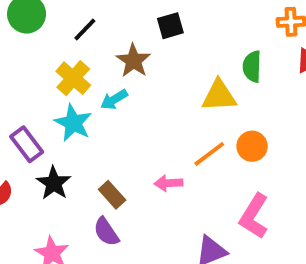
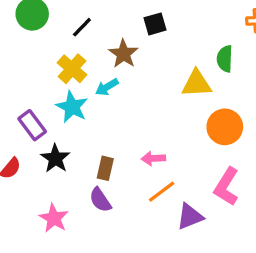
orange circle: (252, 146) -> (225, 127), size x1.4
orange line: (209, 154) -> (162, 192), moved
brown rectangle: (112, 195) -> (105, 168), turned 55

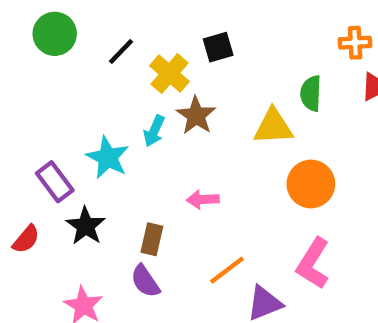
brown star: (123, 54) -> (196, 116), moved
yellow cross: (72, 69) -> (170, 74), moved
cyan arrow: (107, 87) -> (154, 131), turned -35
pink arrow: (153, 158) -> (203, 199), moved

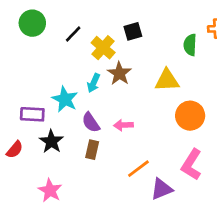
green semicircle: (311, 93) -> (190, 45), moved
purple rectangle: (55, 182) -> (32, 114), turned -50
purple semicircle: (145, 281) -> (91, 122), moved

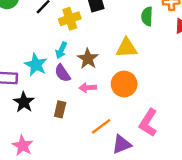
yellow cross: (103, 48) -> (70, 19), turned 30
brown star: (119, 73) -> (88, 59), moved
orange circle: (190, 116) -> (124, 84), moved
purple semicircle: (91, 122) -> (62, 73), moved

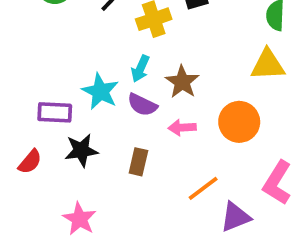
yellow triangle: (126, 48) -> (268, 65), moved
purple semicircle: (62, 73) -> (142, 105), turned -30
black star: (24, 102) -> (81, 150), turned 30

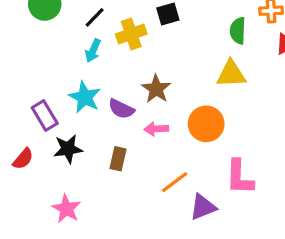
cyan arrow: (140, 69) -> (93, 51), moved
purple rectangle: (55, 112) -> (45, 116), turned 56
pink L-shape: (277, 183) -> (239, 177), turned -30

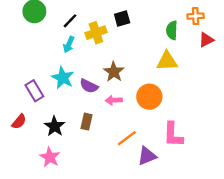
black star: (68, 149) -> (55, 126), moved, turned -30

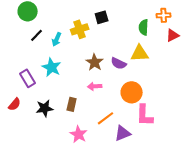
black line: (70, 21) -> (37, 35), moved
purple semicircle: (89, 86) -> (119, 63), moved
orange circle: (149, 97) -> (132, 92), moved
black star: (55, 126) -> (45, 108), turned 30
pink star: (50, 157) -> (79, 134), moved

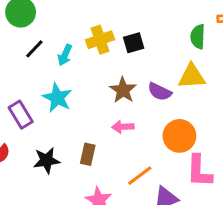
black square: (102, 17) -> (134, 43), moved

